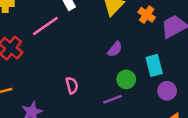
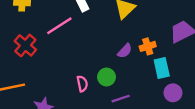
orange cross: (147, 15) -> (148, 46), moved, turned 35
green circle: (126, 79) -> (107, 77), moved

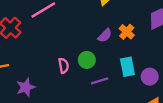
orange cross: (148, 46) -> (127, 32), turned -32
cyan rectangle: (162, 68) -> (127, 67), moved

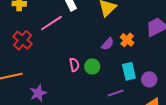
pink semicircle: (64, 66) -> (74, 65), moved
purple line: (100, 81) -> (116, 93), moved

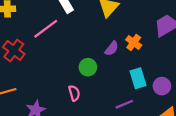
pink semicircle: (74, 65) -> (74, 93), moved
green circle: (92, 66) -> (88, 67), moved

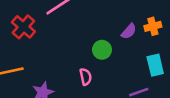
orange cross: (134, 42) -> (153, 26), turned 35

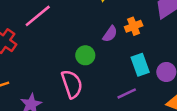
pink semicircle: (86, 77) -> (72, 84), size x1.6

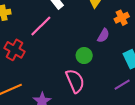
orange cross: (134, 26) -> (122, 18), moved

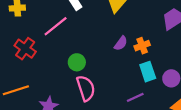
orange cross: (122, 18) -> (142, 46), moved
green circle: (84, 56) -> (77, 62), moved

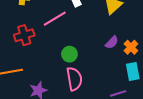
orange cross: (142, 46) -> (131, 47), turned -32
red cross: (25, 49) -> (24, 35), turned 30

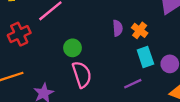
purple semicircle: (112, 42) -> (118, 28), turned -40

